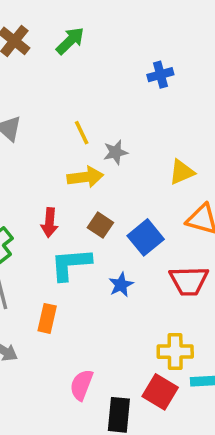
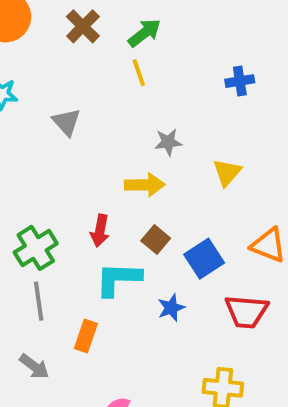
yellow line: (82, 133) -> (139, 73), moved
gray star: (115, 152) -> (168, 142), moved
yellow triangle: (182, 172) -> (227, 172), moved, turned -32

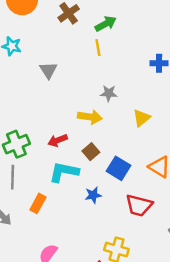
red arrow: (100, 231) -> (58, 140), turned 48
blue square: (204, 259) -> (118, 168), turned -35

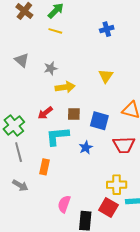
yellow line: (98, 48) -> (55, 31), turned -48
gray star: (109, 93) -> (51, 68), moved
brown square: (91, 152) -> (74, 114), turned -32

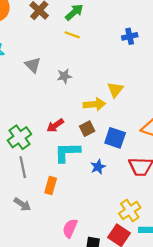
yellow triangle: (106, 76) -> (115, 90), moved
yellow arrow: (65, 87) -> (94, 104), moved
brown square: (74, 114) -> (87, 129), turned -32
yellow cross: (117, 185) -> (130, 210), turned -36

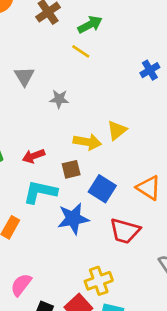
blue cross: (130, 36) -> (150, 70), turned -32
blue star: (98, 167) -> (73, 219), size x1.6

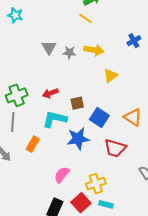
blue cross: (150, 70) -> (134, 41), moved
gray triangle: (24, 76) -> (49, 47), moved
yellow arrow: (87, 142) -> (94, 50), moved
pink semicircle: (21, 285) -> (62, 175), moved

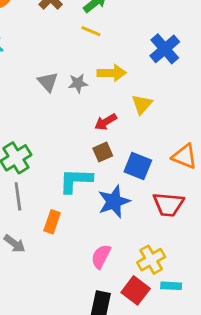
blue cross: (134, 41) -> (165, 49), size x1.5
red arrow: (50, 93) -> (106, 122), moved

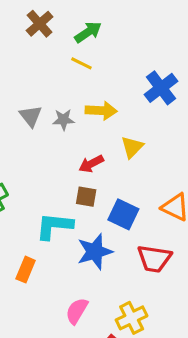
brown square: (103, 152) -> (86, 197), turned 30

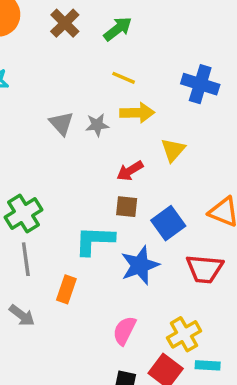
yellow line: (81, 63) -> (124, 78), moved
blue cross: (161, 88) -> (200, 84), turned -32
blue square: (123, 214) -> (168, 223), turned 32

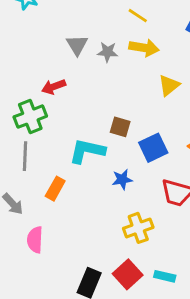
red arrow: (130, 171) -> (54, 87), moved
blue star: (140, 265) -> (122, 179), size x0.6
pink semicircle: (124, 331) -> (35, 240), moved, turned -35
yellow cross: (184, 334) -> (138, 228), moved

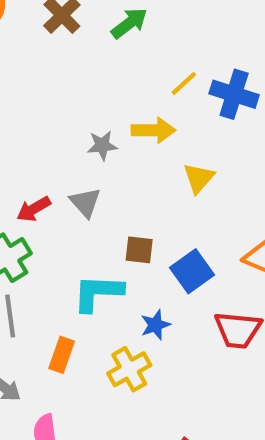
yellow line: (138, 16) -> (184, 83), moved, turned -66
gray triangle: (77, 45) -> (85, 202), moved
yellow cross: (138, 228) -> (129, 369), moved

